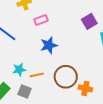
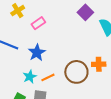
blue star: (49, 45) -> (37, 53), moved
orange cross: (85, 88) -> (99, 64), moved

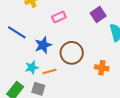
pink rectangle: (38, 23) -> (59, 17), moved
brown circle: (76, 72) -> (72, 53), moved

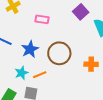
pink rectangle: (59, 17) -> (42, 19), turned 40

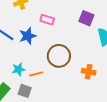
purple square: (81, 12) -> (86, 18), turned -35
blue star: (30, 49) -> (28, 36), moved

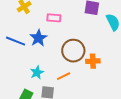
orange cross: (89, 72) -> (93, 61), moved
orange line: (36, 74) -> (64, 76), moved

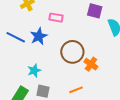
orange cross: (93, 61) -> (91, 64), turned 32
orange line: (64, 76) -> (76, 90), moved

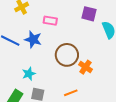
blue star: (39, 36) -> (33, 39), turned -30

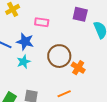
cyan star: (29, 74) -> (24, 62), moved

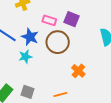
purple square: (80, 14) -> (72, 19), moved
brown circle: (59, 56) -> (58, 42), moved

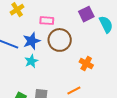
purple square: (72, 19) -> (86, 14), moved, turned -35
blue star: (30, 37) -> (32, 41), turned -30

